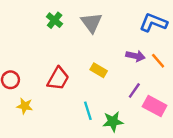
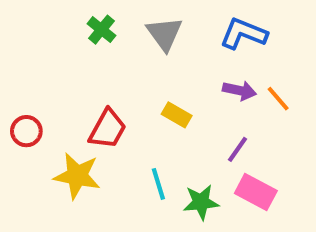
blue L-shape: (153, 23) -> (244, 34), moved
yellow star: (25, 106) -> (77, 176), moved, size x1.6
pink rectangle: (155, 106) -> (256, 192), moved

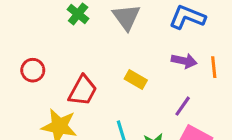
orange line: (278, 99) -> (214, 67), turned 35
red circle: (26, 131) -> (33, 70), moved

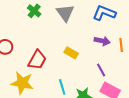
purple line: (183, 106) -> (101, 70), turned -64

